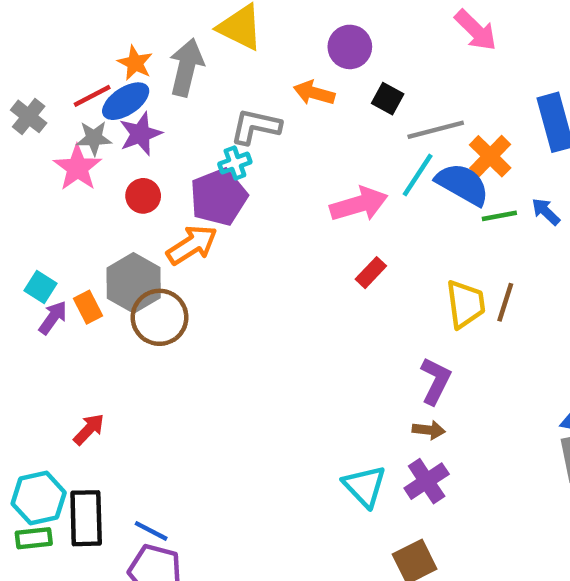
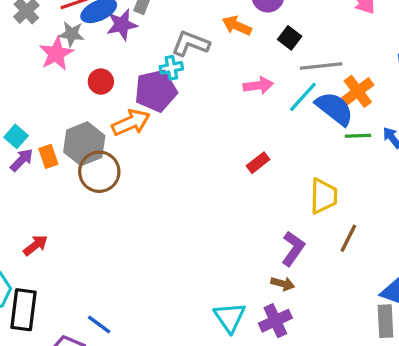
purple star: (140, 134) -> (122, 25), moved
pink arrow: (359, 204) -> (258, 85), moved, size x0.7
brown line: (505, 302) -> (348, 238), moved
blue line: (151, 531) -> (99, 325), moved

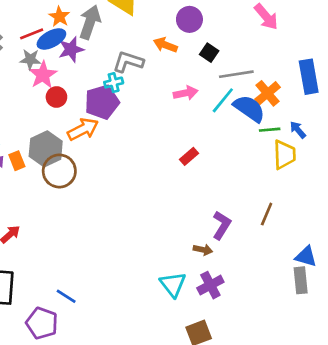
pink star: (56, 54) -> (43, 75), moved
yellow trapezoid: (323, 196) -> (284, 155), moved
brown arrow: (283, 284) -> (203, 250), moved

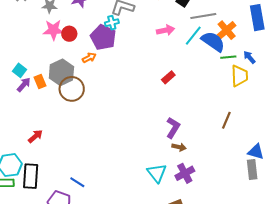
pink star: (43, 75) -> (53, 30), moved, turned 30
purple pentagon: (102, 102) -> (103, 37), turned -30
orange arrow: (83, 129) -> (89, 58), size x0.6
purple L-shape: (222, 225) -> (173, 128), moved

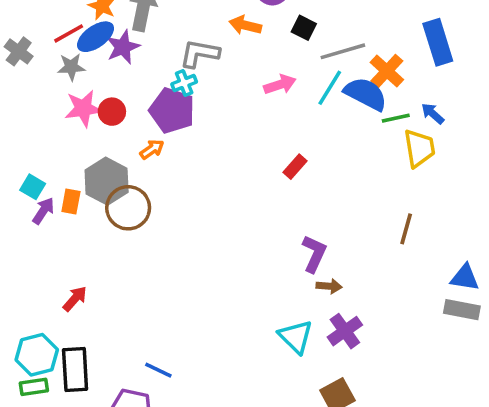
orange rectangle: (40, 81) -> (71, 202), turned 40
gray rectangle: (252, 169) -> (462, 310), turned -66

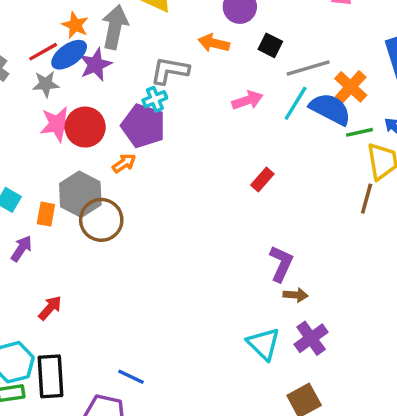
red circle: (112, 112) -> (85, 127), size x1.5
purple arrow: (43, 211) -> (21, 249), moved
brown line: (406, 229) -> (367, 199), moved

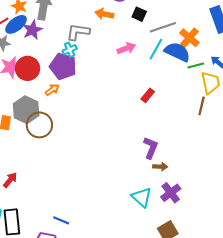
red rectangle: (262, 180) -> (148, 95), moved

